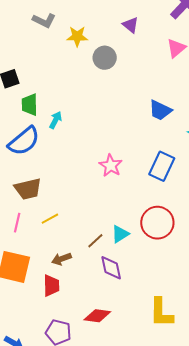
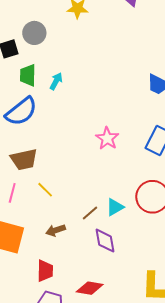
gray circle: (105, 58) -> (34, 33), moved
cyan arrow: (56, 120) -> (56, 81), moved
yellow line: (50, 219) -> (45, 190), turned 72
red trapezoid: (51, 286) -> (45, 271), moved

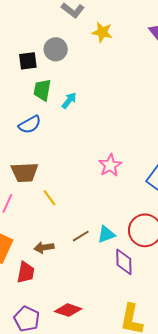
blue semicircle: (21, 111) -> (30, 125), size x0.7
yellow line: (45, 190) -> (49, 198), moved
purple diamond: (105, 241) -> (124, 262), moved
red trapezoid: (45, 271) -> (26, 272), moved

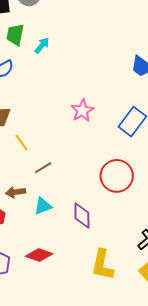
cyan triangle: (106, 234) -> (43, 206), moved
brown line: (81, 236) -> (43, 168), moved
purple diamond: (124, 262) -> (82, 216), moved

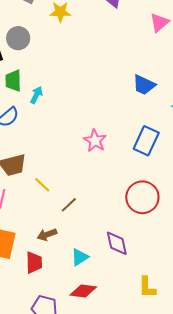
cyan arrow: (42, 45) -> (36, 95), moved
cyan triangle: (43, 206) -> (80, 257), moved
yellow L-shape: (102, 265) -> (147, 287), size x0.7

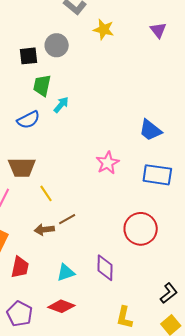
blue trapezoid: (144, 85) -> (150, 130), moved
blue rectangle: (146, 141) -> (157, 175), turned 60
brown arrow: (47, 235) -> (44, 230), moved

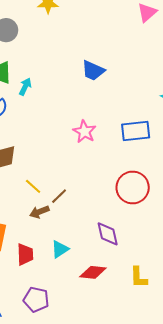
blue trapezoid: (150, 130) -> (93, 71), moved
yellow line: (46, 193) -> (33, 186), moved
cyan triangle: (66, 273) -> (60, 249), moved
red diamond: (61, 306) -> (93, 272), moved

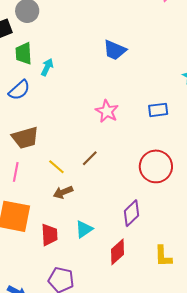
blue rectangle: (136, 131) -> (158, 110), size x0.7
brown line: (59, 196) -> (90, 158), moved
purple diamond: (108, 234) -> (132, 213), turned 60
red diamond: (93, 272) -> (117, 252), turned -48

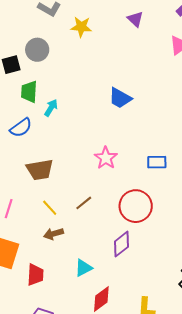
brown trapezoid: (25, 138) -> (40, 170), moved
red circle: (156, 166) -> (136, 206), moved
purple diamond: (132, 213) -> (122, 244), moved
cyan triangle: (84, 229) -> (83, 268), moved

